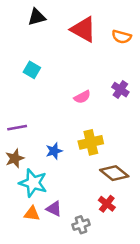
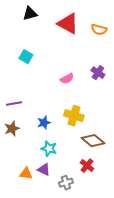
yellow cross: (91, 142) -> (74, 116), turned 30
cyan star: (33, 183) -> (49, 149), moved, size x0.7

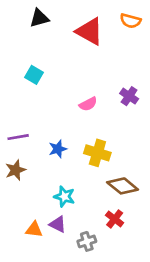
orange semicircle: (99, 30) -> (130, 21), moved
blue star: (44, 123) -> (58, 149), moved

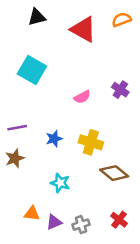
orange semicircle: (130, 21) -> (121, 20), turned 144
cyan square: (34, 75) -> (32, 70), size x1.6
red cross: (115, 219) -> (119, 220), moved
purple triangle: (58, 224) -> (54, 222), moved, turned -49

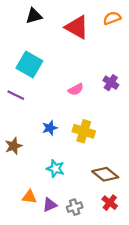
purple line: (17, 128) -> (16, 95), moved, turned 36
brown diamond: (114, 173) -> (105, 174), moved

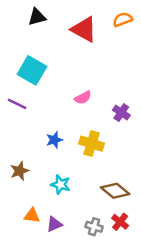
purple cross: (111, 83) -> (121, 113), moved
brown star: (14, 146) -> (20, 171), moved
gray cross: (75, 207) -> (94, 227), moved, turned 35

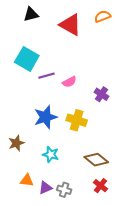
purple line: (17, 104) -> (47, 76), moved, turned -42
blue star: (54, 140) -> (45, 117), size x1.6
gray cross: (94, 227) -> (64, 190), moved

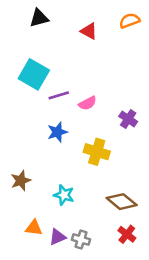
red triangle: (70, 25) -> (89, 31), size x0.6
blue star: (45, 117) -> (57, 132), moved, size x0.7

